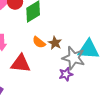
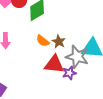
red triangle: (21, 64) -> (54, 64), moved

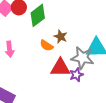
brown star: (59, 42) -> (61, 37), moved

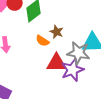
purple star: (76, 75) -> (72, 70), size x1.6

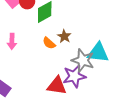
red triangle: (56, 63) -> (57, 86), moved

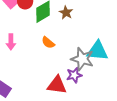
brown star: (64, 36) -> (66, 13), moved
purple star: (74, 76) -> (74, 75), size x0.7

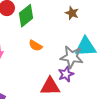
brown star: (66, 13) -> (72, 13), moved

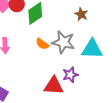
gray star: (72, 57) -> (63, 42), moved

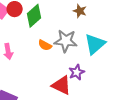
cyan triangle: (92, 49) -> (95, 44), turned -35
red triangle: (54, 86) -> (61, 85), turned 30

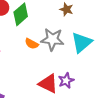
purple star: (77, 72) -> (66, 81), moved

